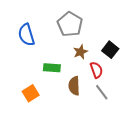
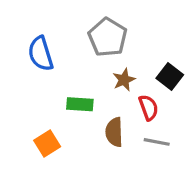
gray line: (102, 92) -> (157, 142), turned -42

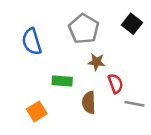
black square: (170, 77) -> (132, 24), moved
brown star: (124, 80) -> (96, 62), turned 30
gray line: (157, 142) -> (135, 104), moved

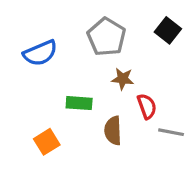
blue semicircle: (32, 42) -> (40, 53), turned -96

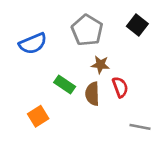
green rectangle: (79, 103) -> (65, 85), turned 30
brown semicircle: (113, 131) -> (92, 94), moved
gray line: (171, 132) -> (140, 127), moved

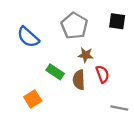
black square: (137, 25) -> (117, 21), turned -30
blue semicircle: (33, 43) -> (28, 37), turned 65

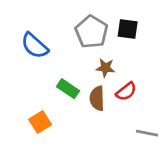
black square: (117, 21) -> (128, 29), moved
red semicircle: (102, 74) -> (126, 91), turned 72

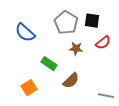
red semicircle: (126, 91) -> (103, 43), moved
brown semicircle: (97, 98) -> (71, 81), moved, turned -132

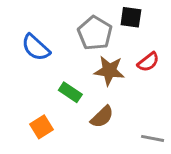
black square: (92, 21) -> (131, 17), moved
brown star: (76, 49) -> (109, 71), size x1.5

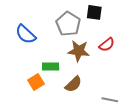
green rectangle: (70, 92) -> (51, 66), turned -35
orange square: (42, 127) -> (36, 82), moved

